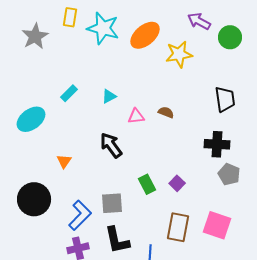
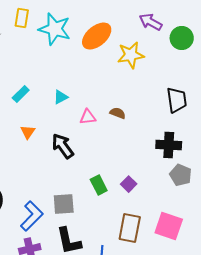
orange triangle: (64, 161) -> (28, 132), moved

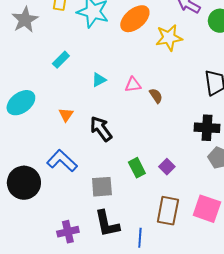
cyan rectangle: (21, 94) -> (61, 60), moved
brown semicircle: (118, 113) -> (156, 96), turned 35
pink triangle: (88, 117) -> (133, 85), moved
blue L-shape: (32, 216) -> (62, 161), moved, turned -92

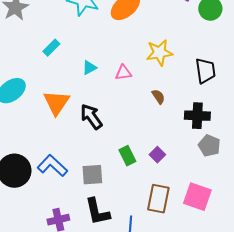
yellow star: (169, 38) -> (159, 53), moved
brown semicircle: (156, 96) -> (158, 97), moved
orange triangle: (66, 115) -> (56, 103), size x1.8
blue L-shape: (62, 161) -> (52, 166), moved

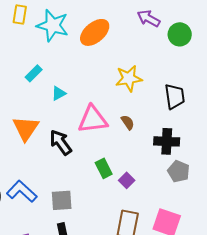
cyan rectangle: (51, 48) -> (34, 73), moved
pink triangle: (123, 73) -> (93, 119), moved, size x1.8
green rectangle: (127, 156) -> (104, 168), moved

